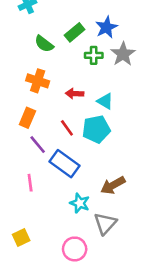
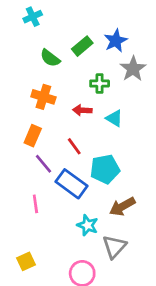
green cross: (94, 55) -> (100, 83), moved
cyan pentagon: (96, 129) -> (105, 169), moved

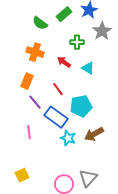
red arrow: (82, 110) -> (64, 62), turned 32
cyan star: (88, 225) -> (68, 138), moved
gray triangle: (114, 247) -> (88, 178), moved

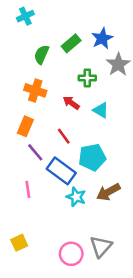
green semicircle: (40, 23) -> (41, 54), turned 77

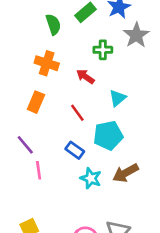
green semicircle: (41, 54) -> (53, 24), turned 138
cyan triangle: (101, 110) -> (118, 98), moved, turned 49
purple line: (35, 152) -> (25, 145), moved
blue rectangle: (61, 171) -> (75, 150), size x0.6

